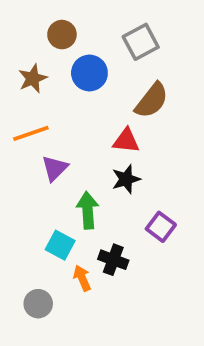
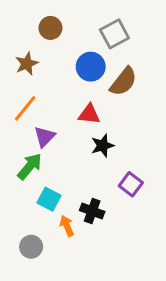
blue circle: (89, 73) -> (91, 67), moved
orange line: (31, 133) -> (25, 108), turned -32
red triangle: (126, 141) -> (89, 114), moved
green arrow: (88, 210) -> (30, 166), moved, turned 44

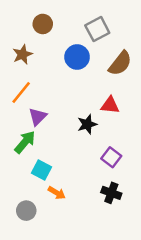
brown semicircle: (123, 82) -> (120, 63), moved
red triangle: (89, 114) -> (110, 105), moved
black cross: (92, 211) -> (111, 193), moved
orange arrow: (67, 226) -> (57, 193), turned 144

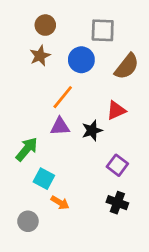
gray square: (97, 29) -> (103, 30), turned 30
brown star: (22, 54) -> (40, 56), moved
orange line: (21, 93) -> (63, 97), moved
red triangle: (110, 105) -> (116, 110), turned -30
purple triangle: (38, 117) -> (60, 126), moved, turned 42

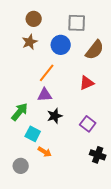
black star: (92, 130) -> (55, 116), moved
black cross: (117, 203) -> (98, 155), moved

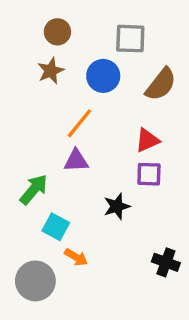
black star: (55, 116) -> (117, 206), moved
purple square: (88, 124) -> (149, 174), moved, turned -35
gray circle: (21, 166) -> (35, 281), size x1.5

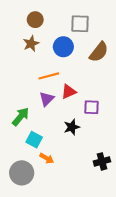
orange line: (79, 123) -> (49, 76), turned 36
red triangle: (147, 140) -> (69, 92), moved
purple triangle: (76, 161) -> (47, 99), turned -42
black cross: (166, 262) -> (102, 161), turned -35

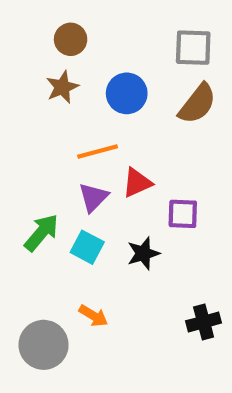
gray square: (80, 24) -> (193, 48), moved
cyan square: (34, 140) -> (87, 247), moved

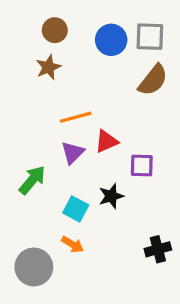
blue circle: (127, 93) -> (111, 40), moved
cyan square: (87, 247) -> (76, 209), moved

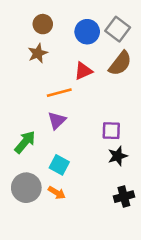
gray square: (150, 37) -> (118, 29), turned 35
red triangle: (106, 141) -> (83, 71), moved
black star: (111, 196) -> (118, 156), moved
gray circle: (34, 267) -> (26, 188), moved

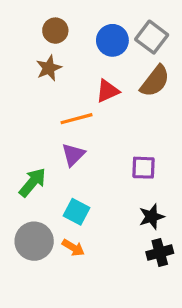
black star: (118, 156) -> (152, 217), moved

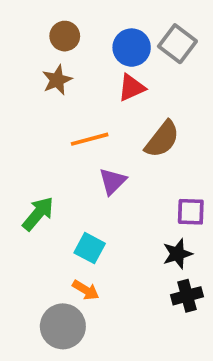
brown semicircle: (155, 81) -> (162, 139), moved
red triangle: (108, 91) -> (132, 88), moved
purple triangle: (73, 155) -> (112, 181), moved
purple square: (143, 168) -> (191, 212), moved
gray circle: (34, 241) -> (63, 326), moved

